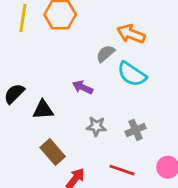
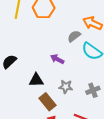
black triangle: (43, 110) -> (36, 80), moved
brown rectangle: (53, 152) -> (47, 102), moved

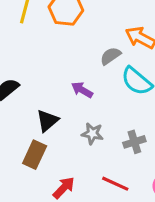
black triangle: (36, 80) -> (47, 121), turned -42
brown rectangle: (47, 102) -> (35, 155), moved, turned 60

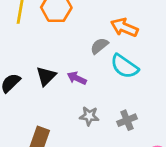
black triangle: (47, 121) -> (46, 76), moved

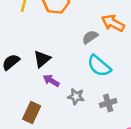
cyan semicircle: (124, 66) -> (99, 66), moved
purple arrow: (77, 78) -> (51, 81), moved

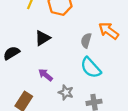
gray semicircle: (90, 37) -> (86, 41), turned -48
black triangle: (42, 59) -> (42, 38), moved

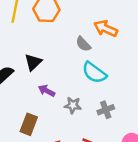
black triangle: (42, 38) -> (33, 62), moved
gray semicircle: (86, 41) -> (83, 44), turned -48

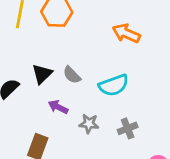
gray semicircle: (83, 44) -> (72, 75), moved
cyan semicircle: (94, 73) -> (114, 85), turned -55

